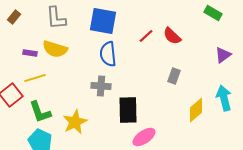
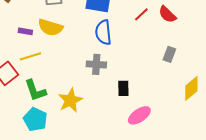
black rectangle: (128, 110) -> (123, 88), size x0.6

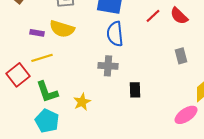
gray rectangle: (169, 54) -> (181, 56), turned -35
yellow star: (70, 100) -> (82, 102), size x0.7
pink ellipse: (139, 115) -> (186, 115), moved

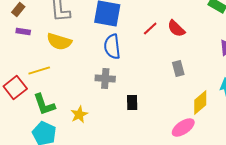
purple rectangle: (37, 33) -> (23, 32), moved

